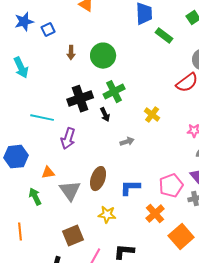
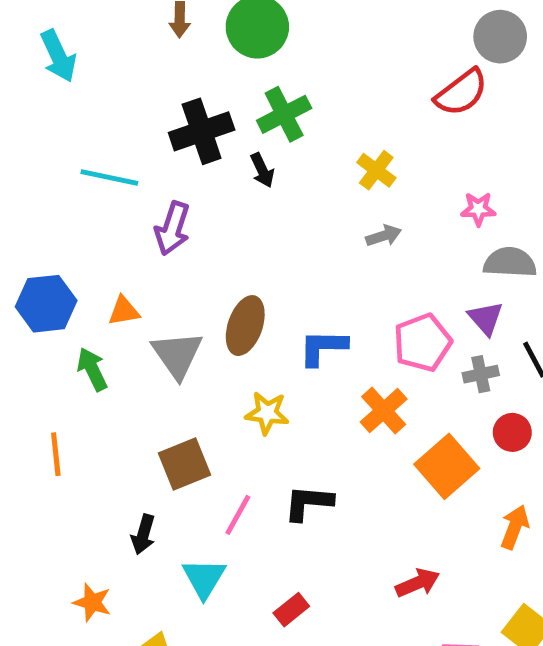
gray arrow: (127, 142) -> (384, 236), moved
blue hexagon: (16, 157) -> (46, 304), moved

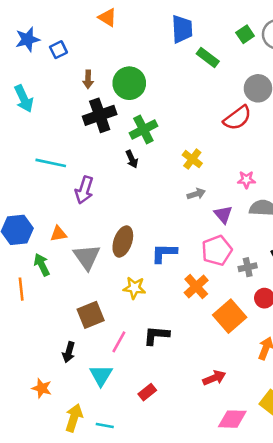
black cross: (202, 131) -> (100, 115), moved
purple triangle: (486, 318) -> (223, 214), moved
orange line: (56, 454) -> (21, 289), moved

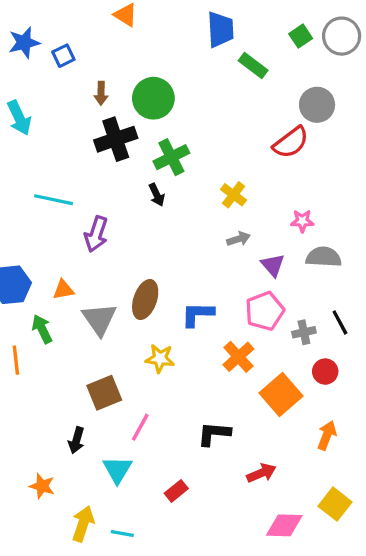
black L-shape: (156, 335) -> (214, 434), moved

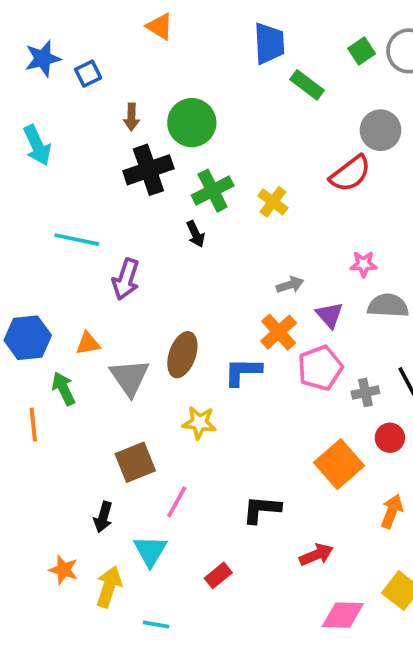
yellow cross: (234, 195) -> (273, 202), moved
orange cross: (238, 357) -> (279, 332), moved
yellow arrow: (83, 524) -> (109, 587), moved

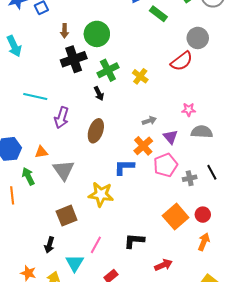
brown ellipse: (182, 355) -> (96, 131), moved
yellow star: (199, 423) -> (101, 194), size x1.4
red circle: (390, 438) -> (203, 215), moved
pink line: (177, 502) -> (96, 245), moved

